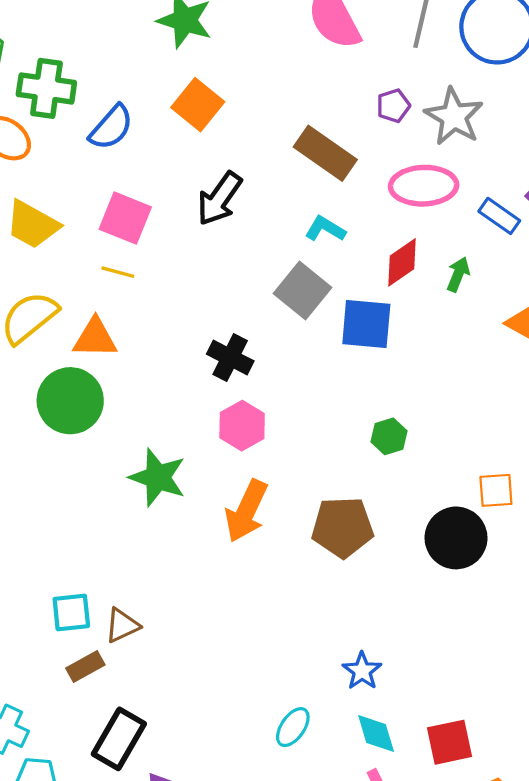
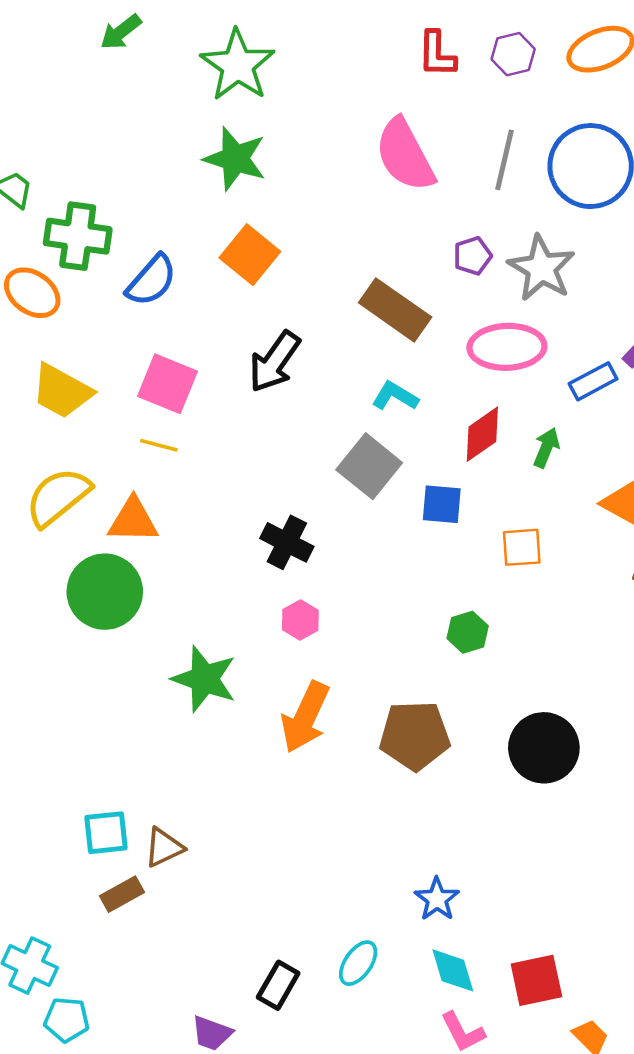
blue rectangle: (499, 216) -> (593, 381), turned -63
blue square: (366, 324) -> (442, 504), size x0.7
pink hexagon: (242, 426) -> (300, 620), size x0.7
orange square: (496, 490) -> (522, 547), moved
black rectangle: (119, 739) -> (278, 985), moved, size x0.7

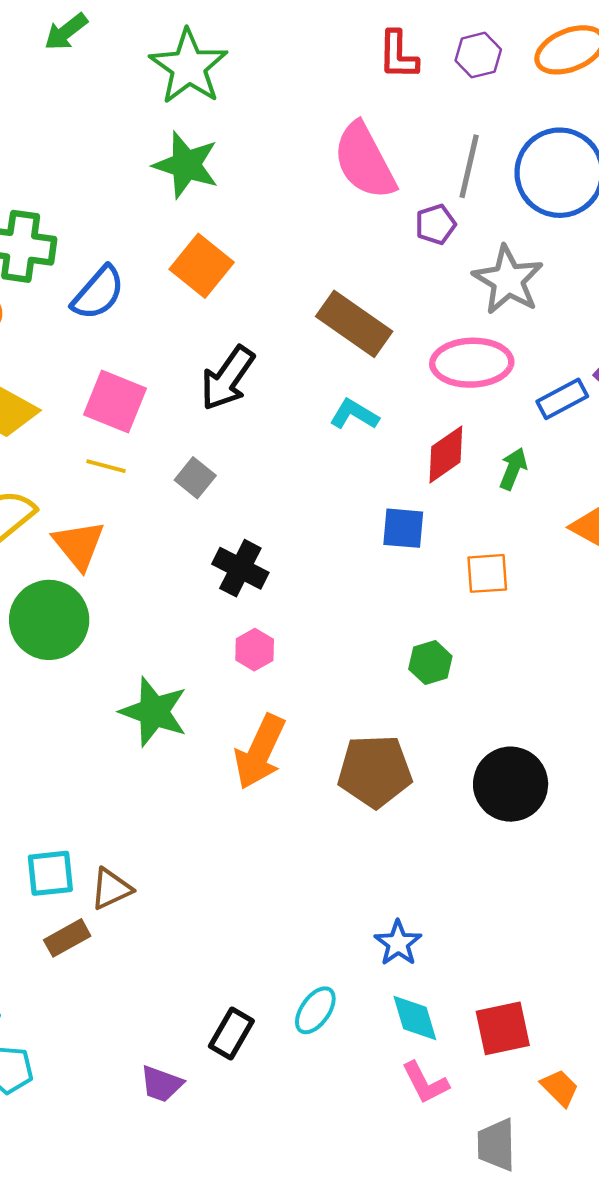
purple pentagon: (473, 256) -> (436, 224), moved
gray square: (369, 466) -> (195, 478), moved, size x0.6
orange triangle: (133, 520) -> (79, 545), turned 50

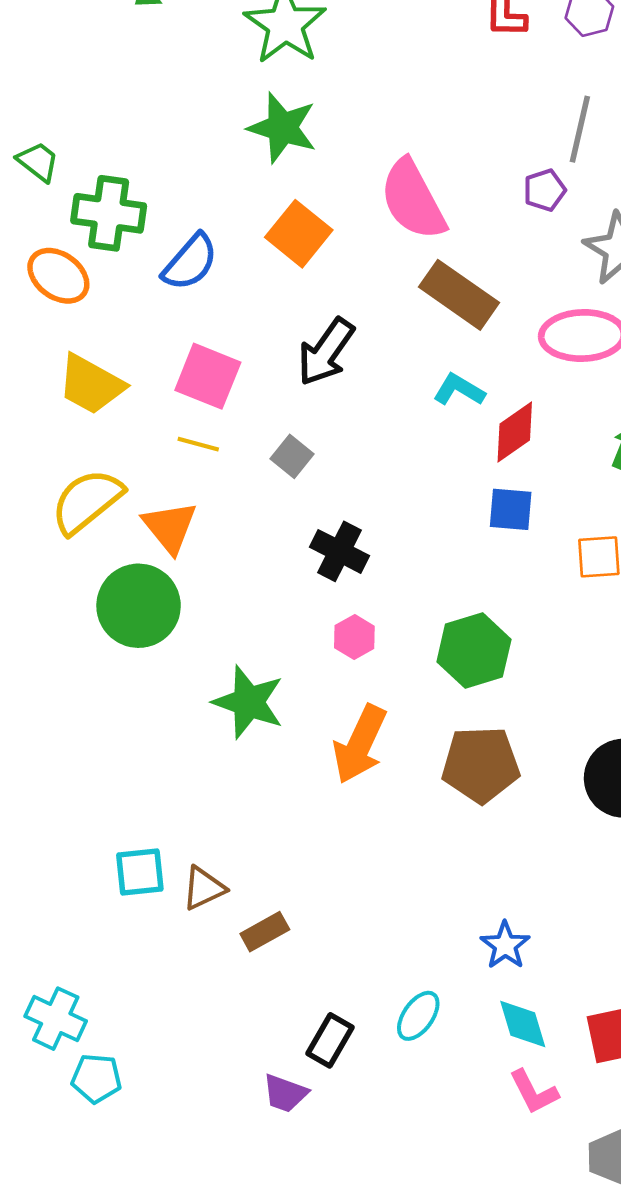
pink semicircle: (364, 161) -> (413, 200), moved
red diamond: (446, 454) -> (515, 432), moved
green hexagon: (430, 663) -> (474, 651), moved, size x1.6
brown rectangle: (67, 938) -> (265, 932), moved
purple trapezoid: (162, 1084) -> (285, 1093), moved

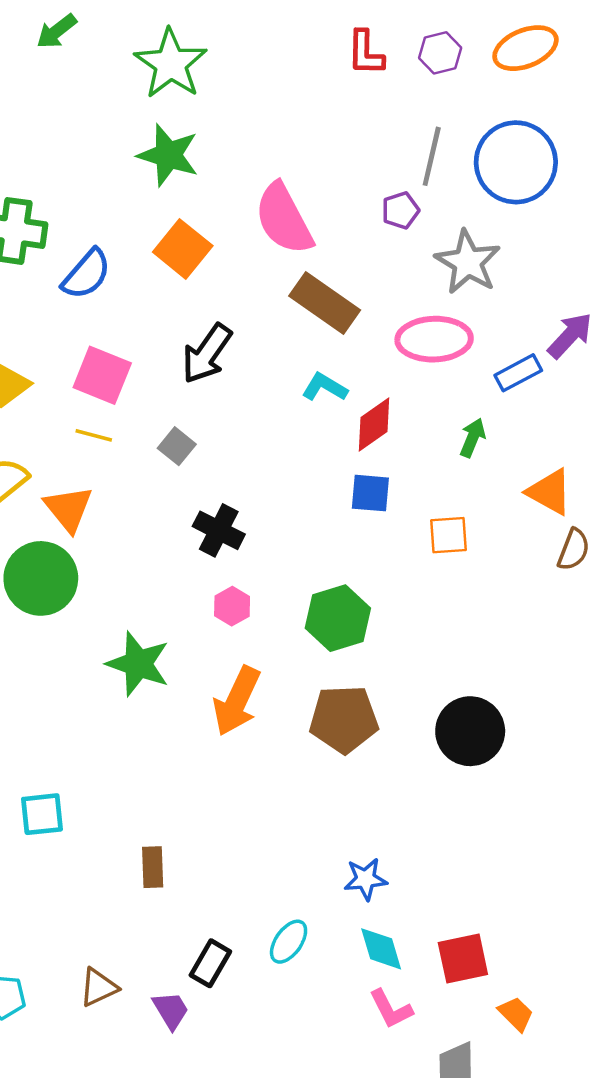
brown triangle: (204, 888) -> (99, 987), moved
brown rectangle: (265, 932) -> (153, 867), turned -63
blue star: (505, 945) -> (366, 879), turned 30
purple trapezoid: (285, 1093) -> (171, 1010), turned -141

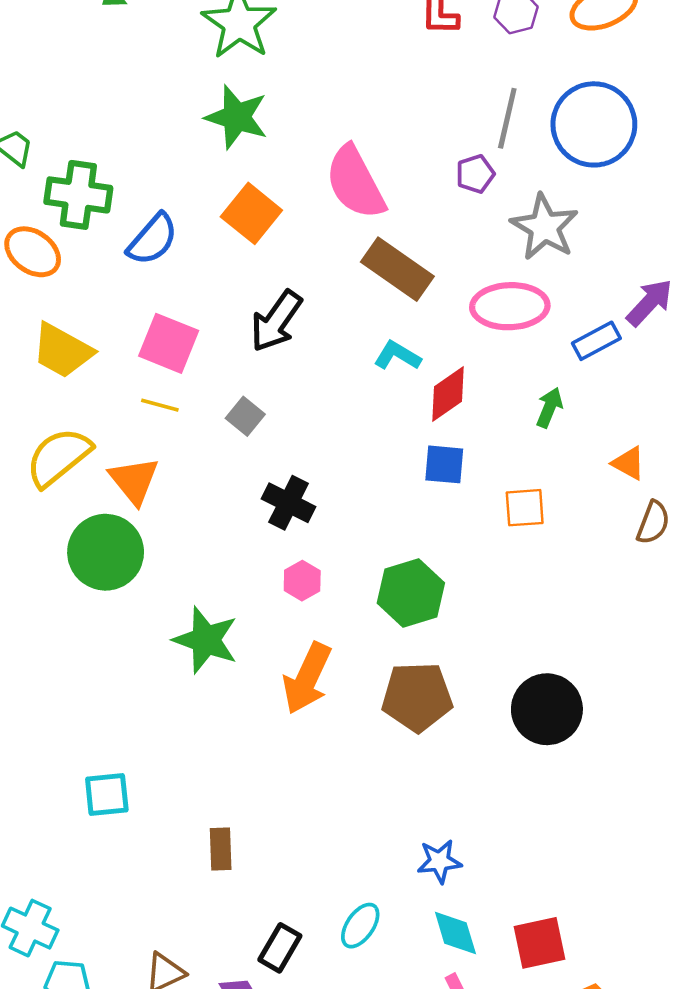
orange triangle: (550, 492) -> (629, 463), size x0.7

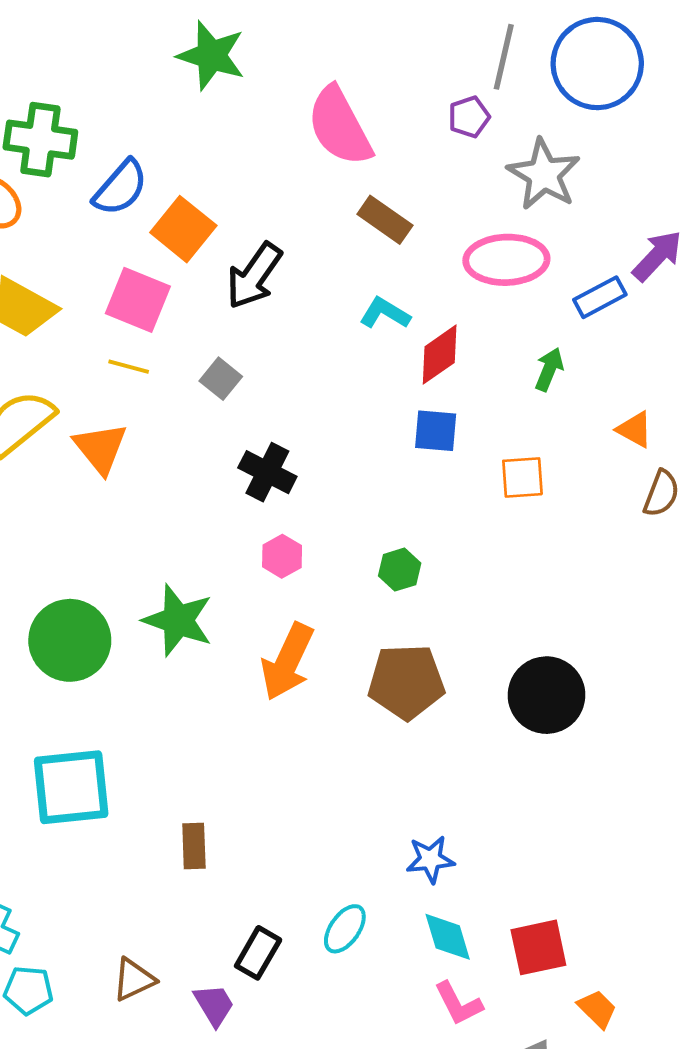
orange square: (251, 213) -> (183, 229), moved
brown rectangle: (397, 269) -> (385, 220), size x0.7
green circle: (106, 552) -> (70, 640), moved
green hexagon: (411, 593) -> (400, 570), size x0.6
cyan square: (107, 795) -> (71, 787), size x1.6

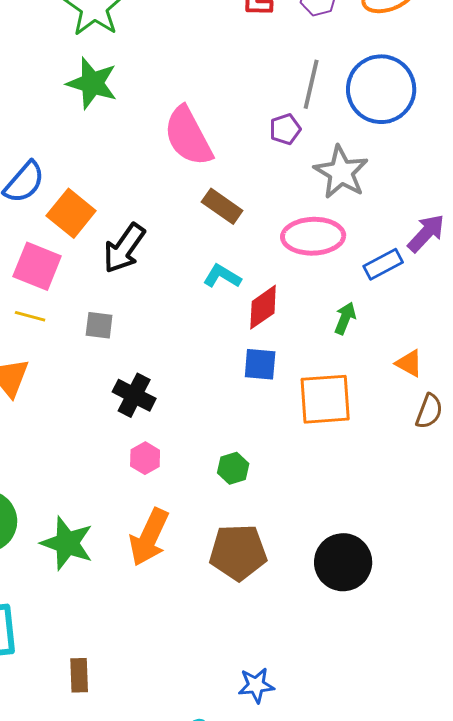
gray square: (221, 379) -> (99, 325), turned -32
orange square: (522, 477) -> (325, 399), size x1.6
green star: (178, 620) -> (67, 543), moved

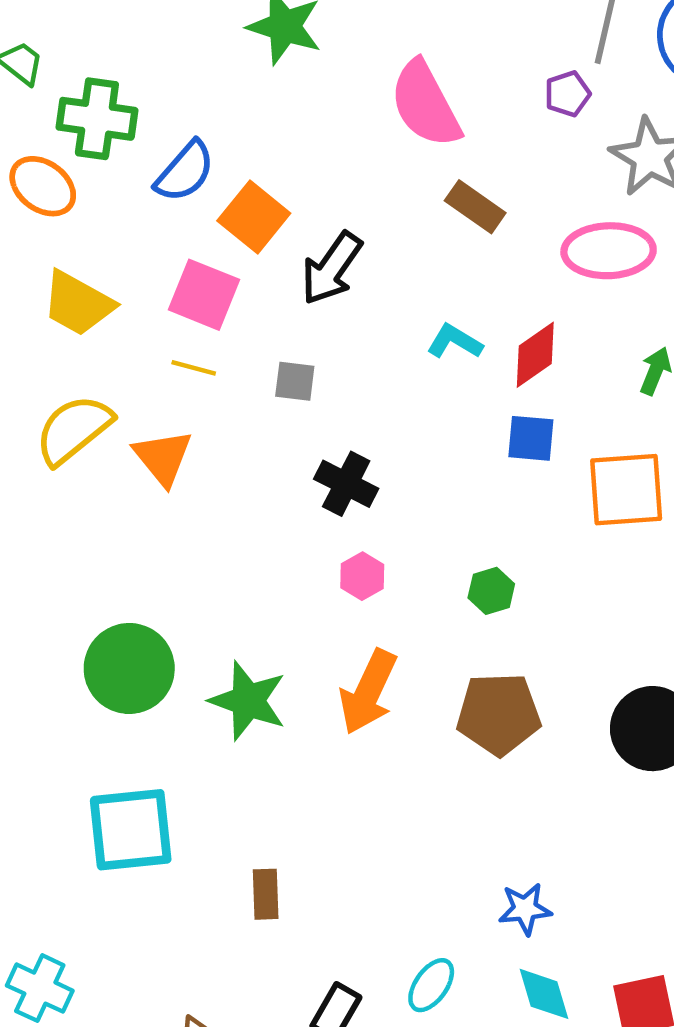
cyan L-shape: (222, 276) -> (455, 342), moved

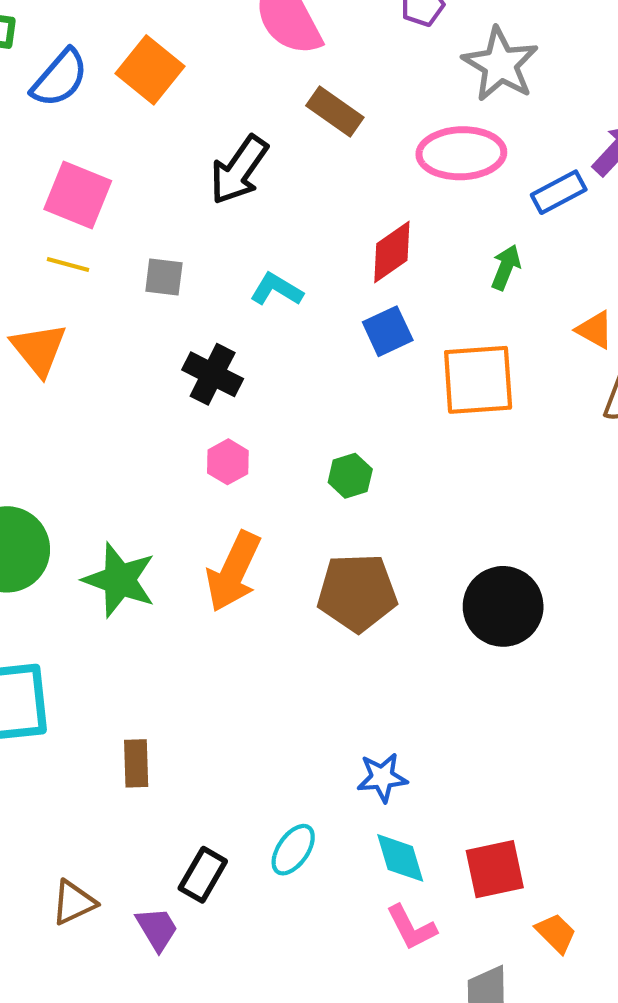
orange square: (254, 217) -> (150, 70), moved
black arrow: (332, 268) -> (239, 170), moved
cyan L-shape: (455, 342) -> (277, 289), moved
blue square: (531, 438) -> (388, 331), turned -30

